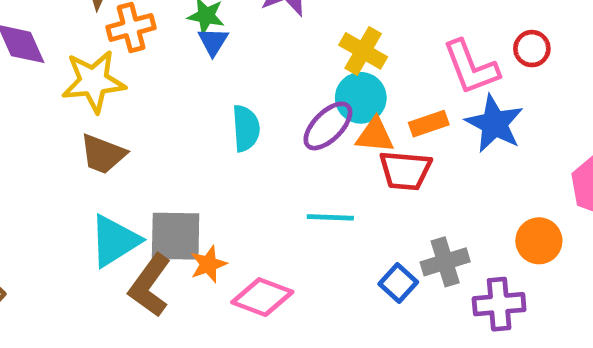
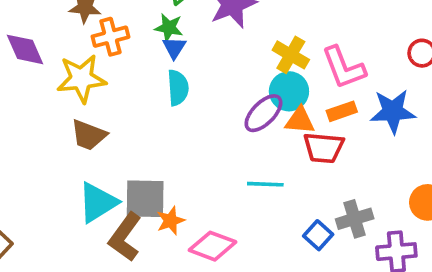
pink L-shape: (471, 67) -> (344, 68), moved
blue star: (494, 124) -> (393, 111), turned -30
cyan semicircle: (246, 128) -> (178, 88), moved

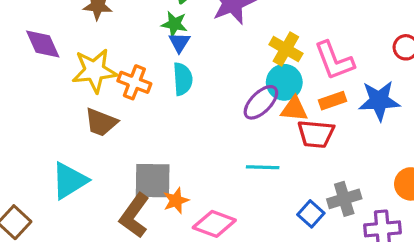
orange cross: (110, 37) -> (134, 82), moved, turned 36
cyan triangle: (98, 202) -> (69, 181), moved

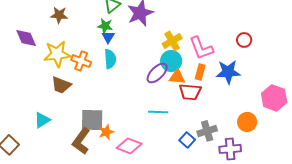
yellow cross: (286, 49) -> (172, 41), turned 30
orange rectangle: (333, 101) -> (200, 72), turned -56
cyan triangle: (69, 181) -> (42, 120), size x0.7

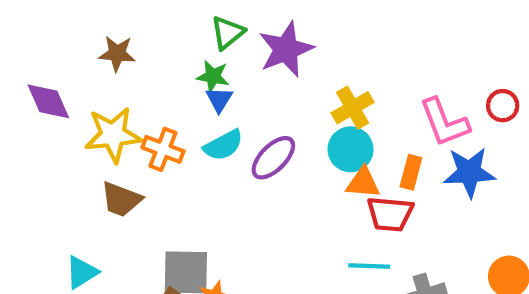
pink L-shape: (201, 48) -> (444, 122), moved
cyan semicircle: (110, 59) -> (223, 145), turned 66
purple ellipse: (157, 73) -> (273, 158), moved
cyan line: (158, 112) -> (369, 266), moved

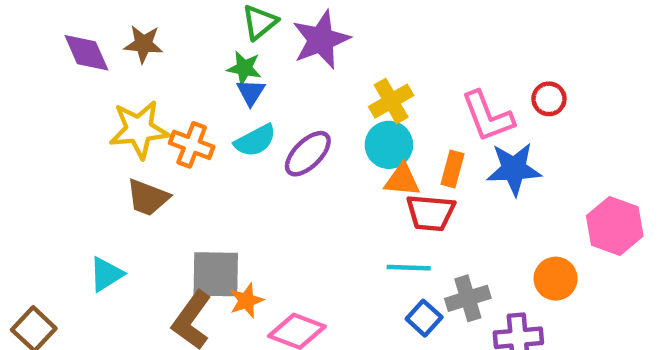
purple diamond: (48, 101) -> (86, 53), moved

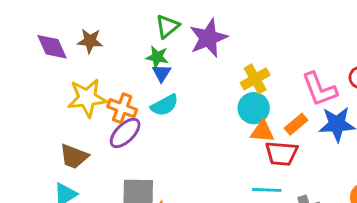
purple ellipse: (308, 154) -> (125, 133), moved
orange rectangle: (453, 169) -> (296, 124), turned 35
brown trapezoid: (148, 197) -> (74, 156), moved

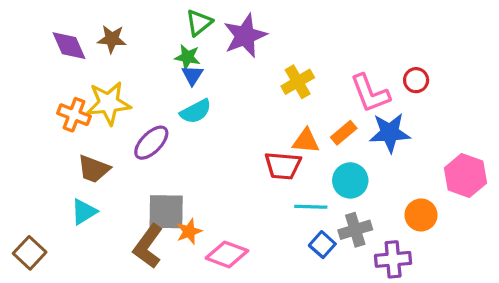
orange cross: (122, 108) -> (74, 115), moved
cyan circle: (254, 108) -> (350, 180), moved
red trapezoid: (281, 153) -> (283, 166), moved

